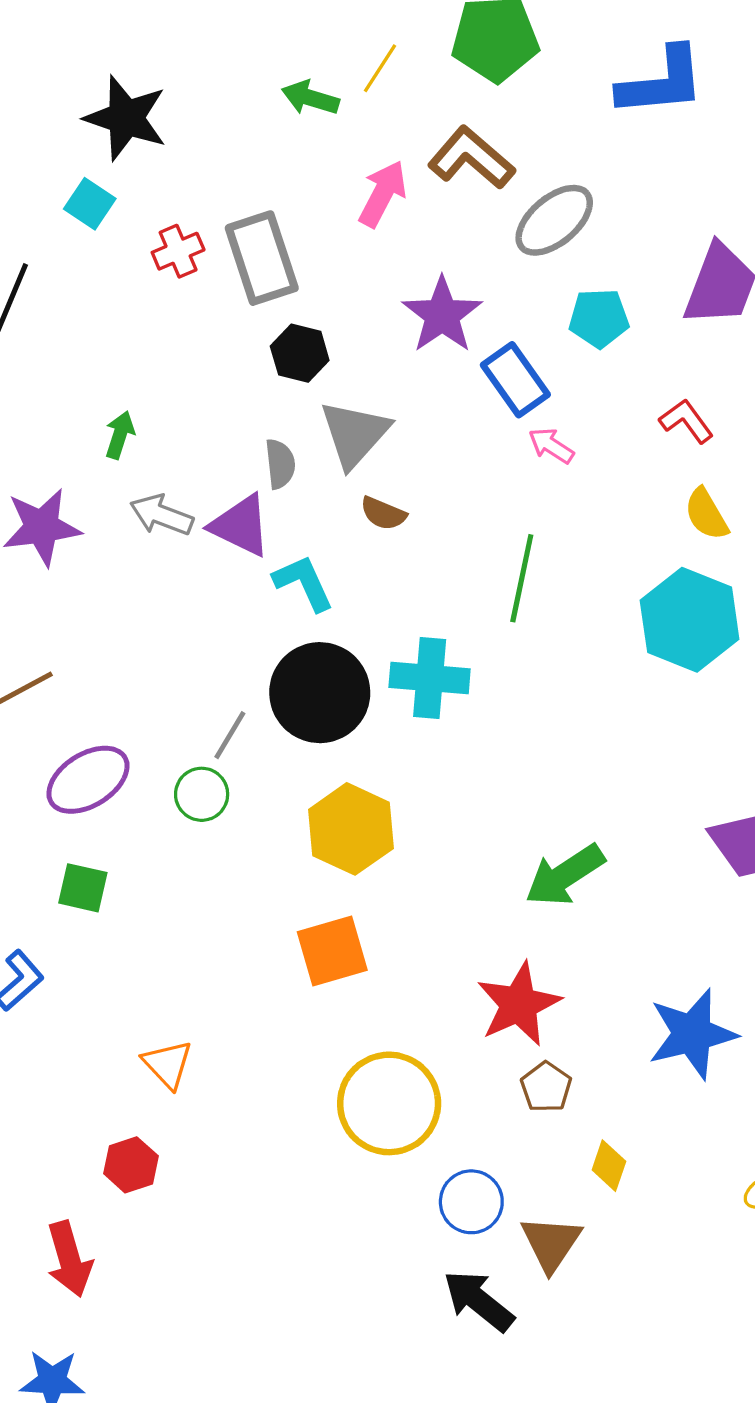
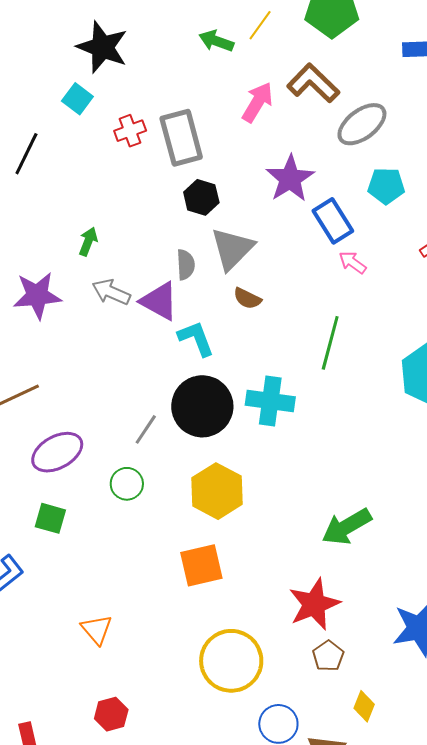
green circle: (202, 794) -> (127, 484), moved
red hexagon: (131, 1165) -> (111, 714), moved

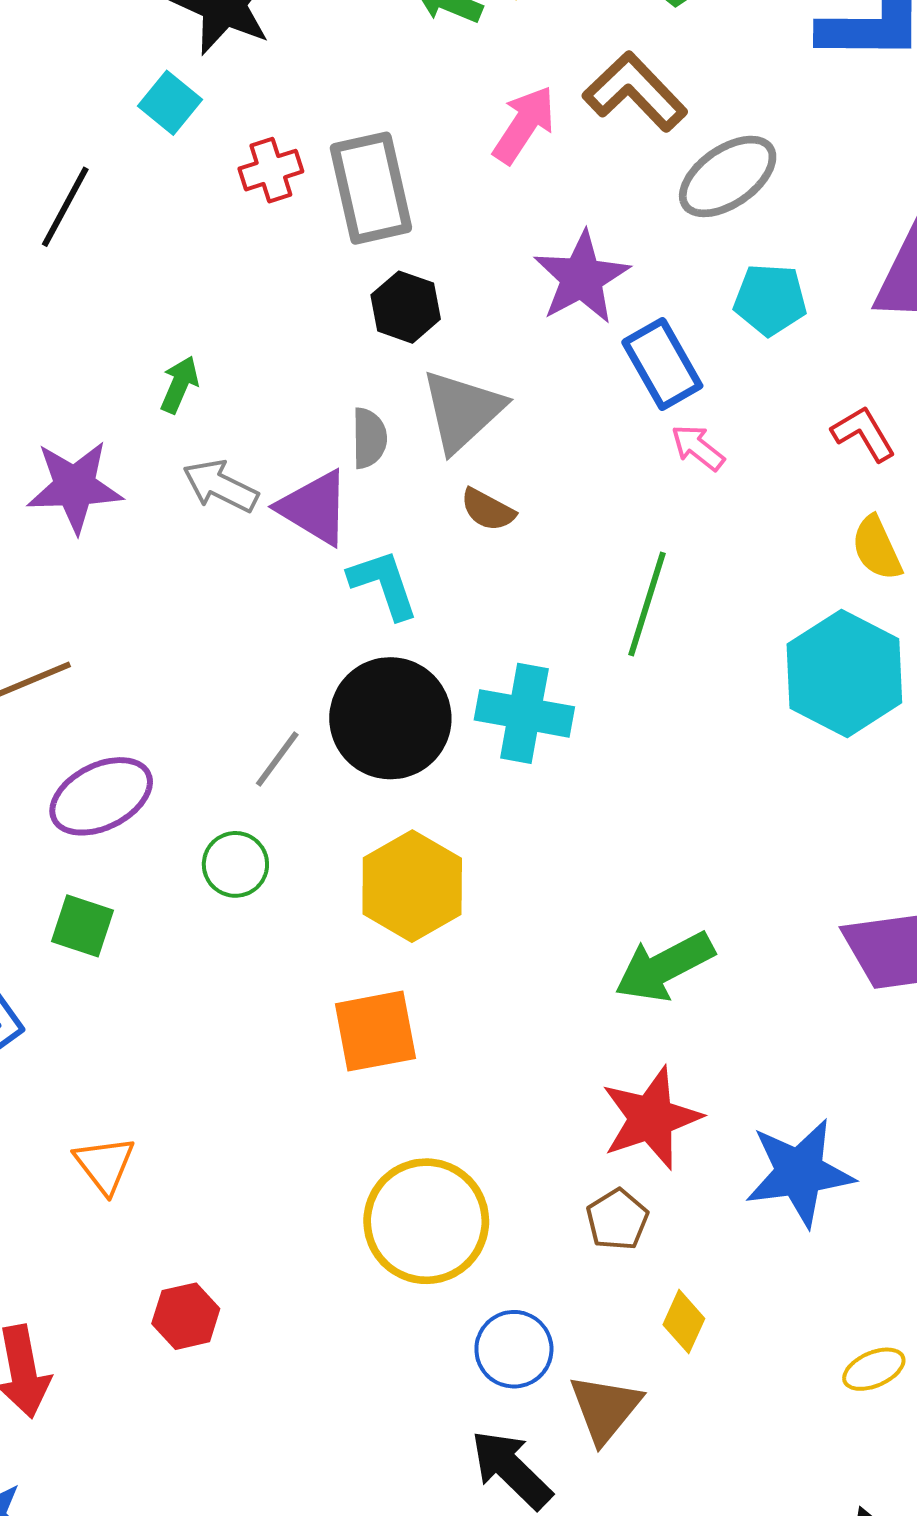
red star: (314, 604) -> (651, 1118), moved
orange triangle: (97, 629) -> (105, 1165), moved

